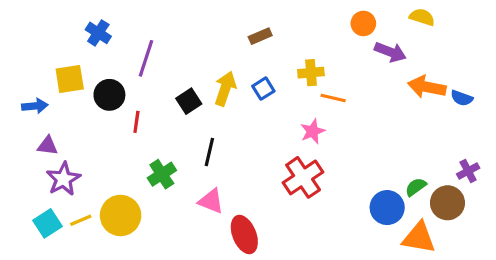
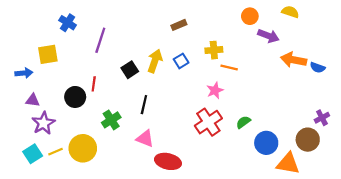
black circle: (109, 95) -> (75, 97), moved
green semicircle: (416, 187) -> (243, 122), moved
red ellipse: (244, 235) -> (168, 161), turned -55

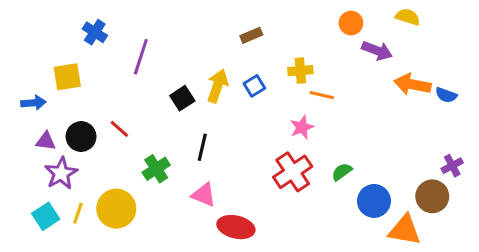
red line: (94, 84) -> (119, 129), moved, turned -56
black circle: (75, 97) -> (81, 137), moved
yellow line: (56, 152) -> (78, 213), turned -48

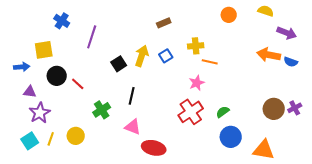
purple arrow: (377, 51) -> (287, 33), moved
black circle: (81, 137) -> (57, 76), moved
brown circle: (432, 196) -> (274, 109), moved
blue circle: (374, 201) -> (231, 137), moved
yellow circle: (116, 209) -> (76, 136), size x0.7

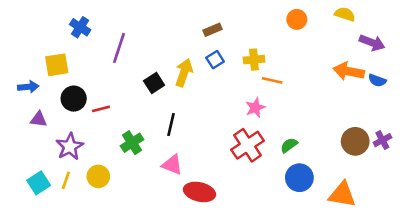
blue square: (166, 56) -> (215, 60), moved
red line: (78, 84) -> (101, 109), turned -56
purple star: (40, 113) -> (70, 147), moved

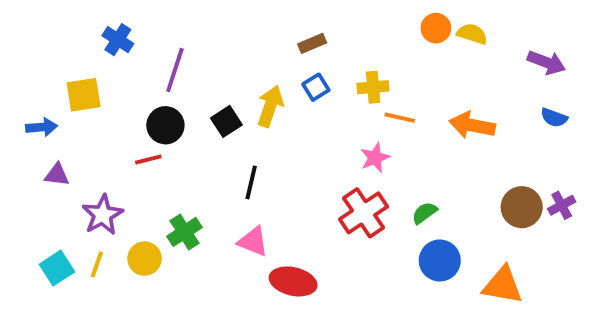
yellow semicircle: (345, 14) -> (472, 34), moved
orange arrow: (349, 71) -> (472, 125), moved
black circle: (74, 99) -> (165, 125), moved
green cross: (132, 143) -> (185, 232), moved

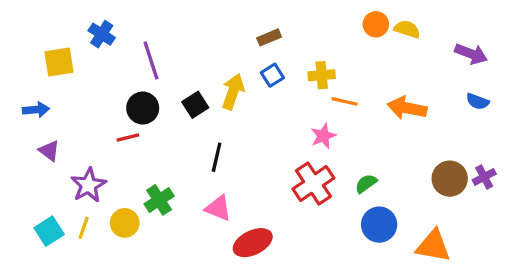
purple line: (175, 70) -> (151, 60), turned -36
yellow square: (84, 95) -> (59, 62), moved
purple triangle: (57, 175) -> (49, 151), turned 30
red ellipse: (293, 281) -> (253, 243), turned -39

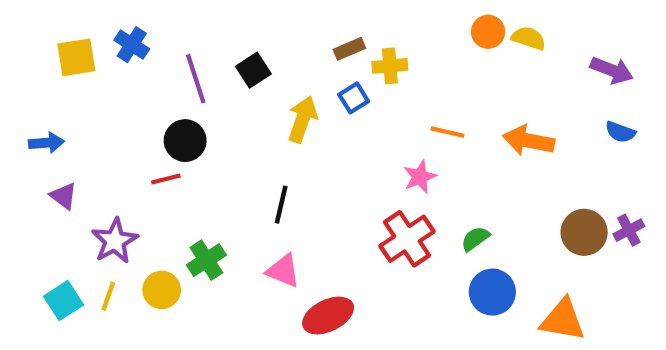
yellow square: (59, 62) -> (76, 57), moved
yellow cross: (322, 75) -> (390, 66), moved
black square: (195, 105) -> (253, 70), moved

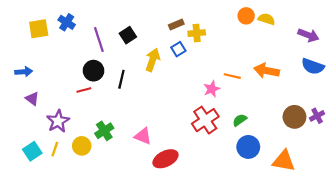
orange line: (448, 132) -> (232, 76), moved
blue semicircle: (620, 132) -> (313, 66), size x1.5
black line: (281, 205) -> (121, 79), moved

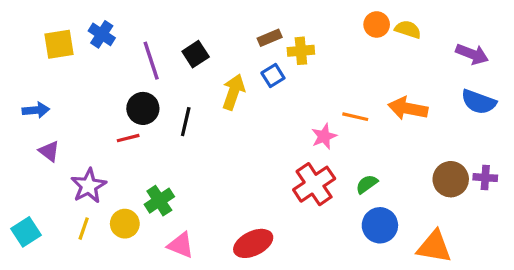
purple cross: (317, 116) -> (485, 178), turned 32
pink triangle: (143, 136) -> (181, 245), moved
cyan square: (32, 151) -> (26, 232), moved

